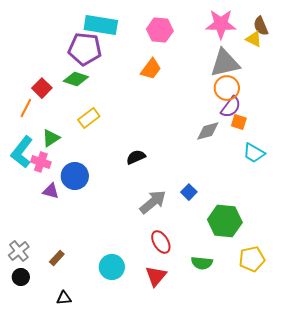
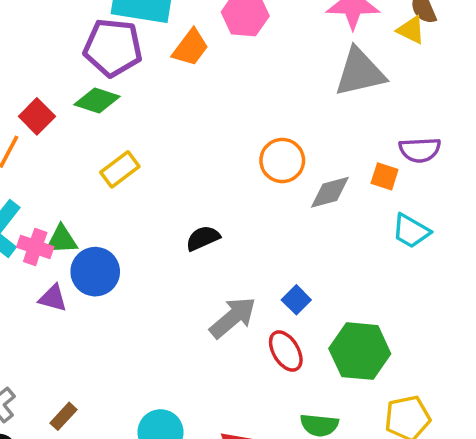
orange trapezoid: (151, 69) -> (190, 48), moved
orange circle: (227, 88) -> (282, 160), moved
purple semicircle: (231, 107) -> (420, 150), moved, turned 50
green triangle: (51, 138) -> (62, 240), moved, turned 30
red ellipse: (161, 242) -> (286, 351), moved

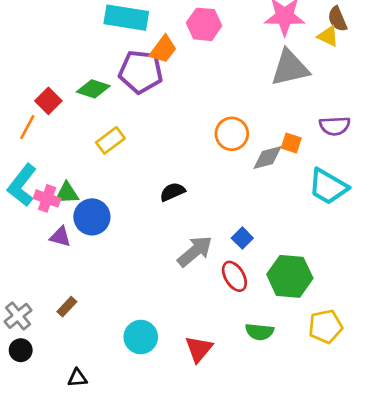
purple pentagon: (113, 48) -> (141, 72), moved
orange square: (385, 176) -> (291, 143), moved
cyan trapezoid: (411, 231) -> (328, 187), size x1.4
brown rectangle: (63, 416) -> (67, 307), moved

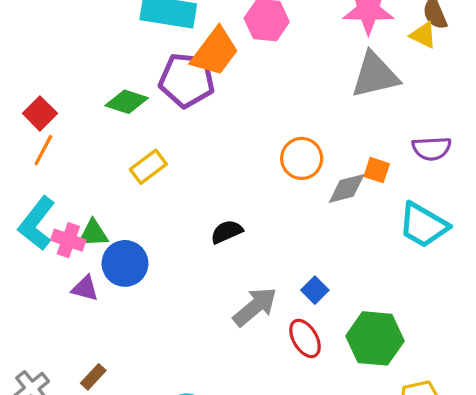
orange trapezoid: (163, 49) -> (215, 52), size x1.4
red square: (48, 101) -> (40, 113), moved

